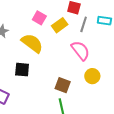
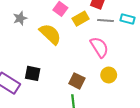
gray line: (84, 24) -> (105, 21), turned 70
black square: (22, 70) -> (33, 73), moved

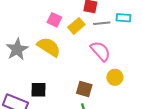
gray star: (20, 18) -> (17, 49), moved, size x1.5

